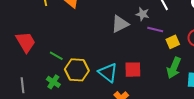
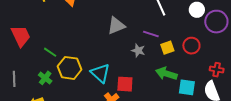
gray star: (143, 14) -> (138, 51), moved
green arrow: (174, 68) -> (166, 74), turned 80
red square: (133, 70) -> (125, 84), moved

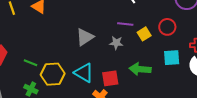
gray triangle: (116, 26) -> (85, 37), moved
green arrow: (166, 74) -> (140, 69), moved
cyan square: (187, 87) -> (172, 58), moved

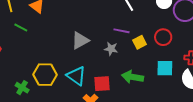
green line: (30, 63) -> (21, 28), moved

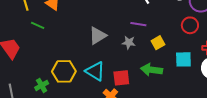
red circle: (163, 37) -> (190, 25), moved
yellow square: (140, 42) -> (158, 43), moved
green cross: (22, 88) -> (42, 85), turned 32

